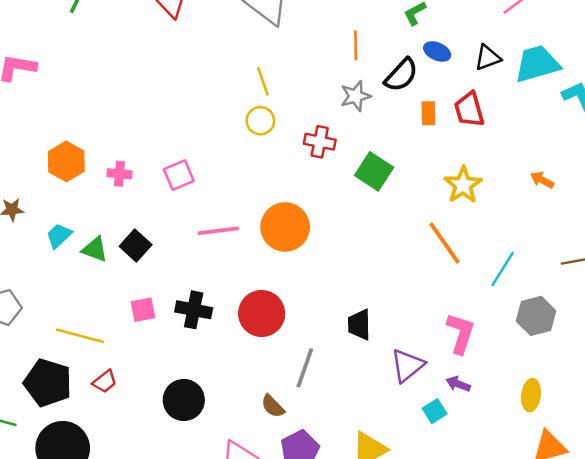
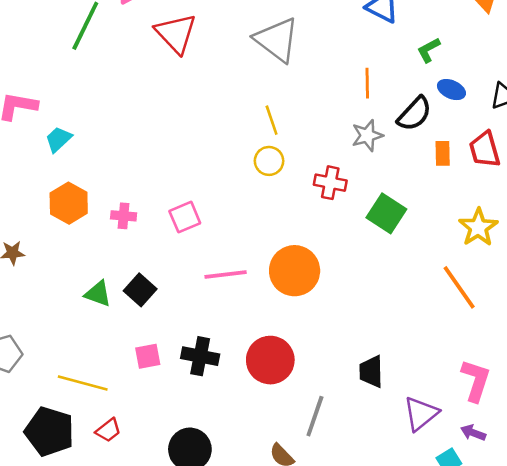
cyan trapezoid: (59, 236) -> (58, 139), moved

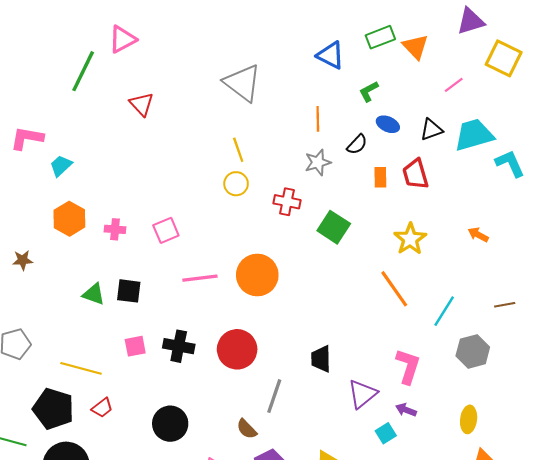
red triangle: (176, 33) -> (142, 104), moved, size x0.7
black semicircle: (414, 114) -> (357, 144), size x0.7
black square: (140, 290) -> (129, 291), turned -35

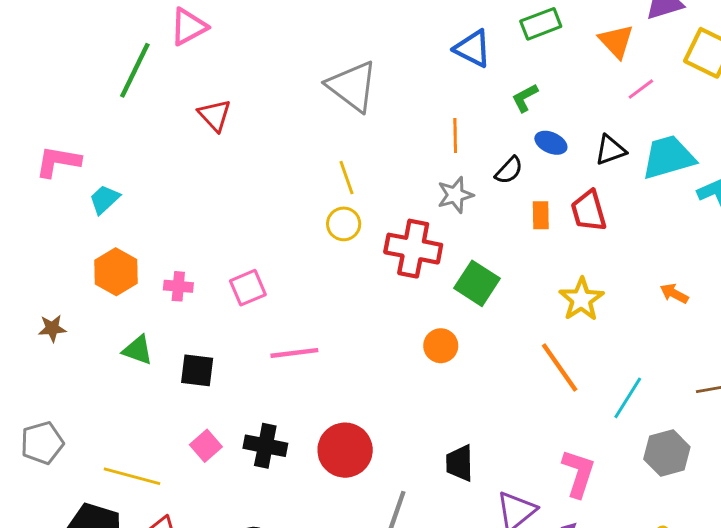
orange triangle: (415, 47) -> (616, 41), moved
red cross: (287, 202) -> (413, 249), size x1.5
orange circle: (257, 275) -> (441, 346), moved, size x0.6
green triangle: (94, 294) -> (138, 350), moved
pink square: (135, 346) -> (206, 446), turned -30

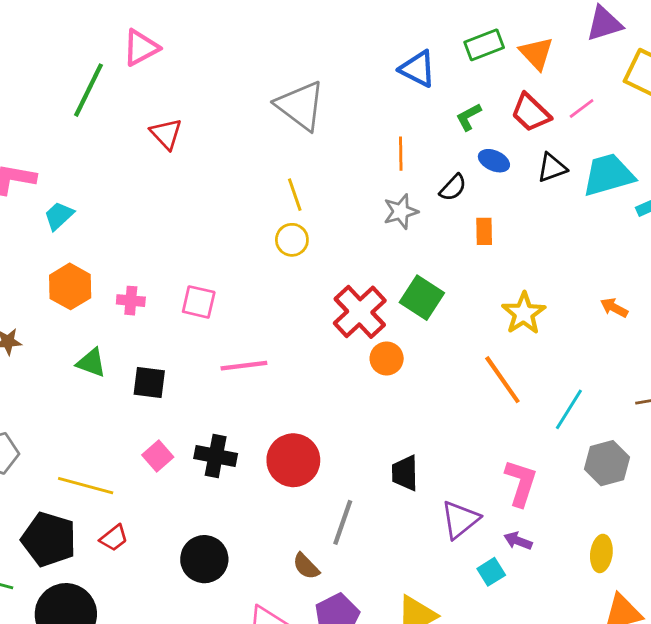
orange triangle: (616, 41) -> (536, 53), moved
red trapezoid: (589, 211) -> (531, 113), moved, turned -30
red cross: (413, 249) -> (360, 312), moved, turned 36
pink square: (248, 288) -> (199, 302), turned 36

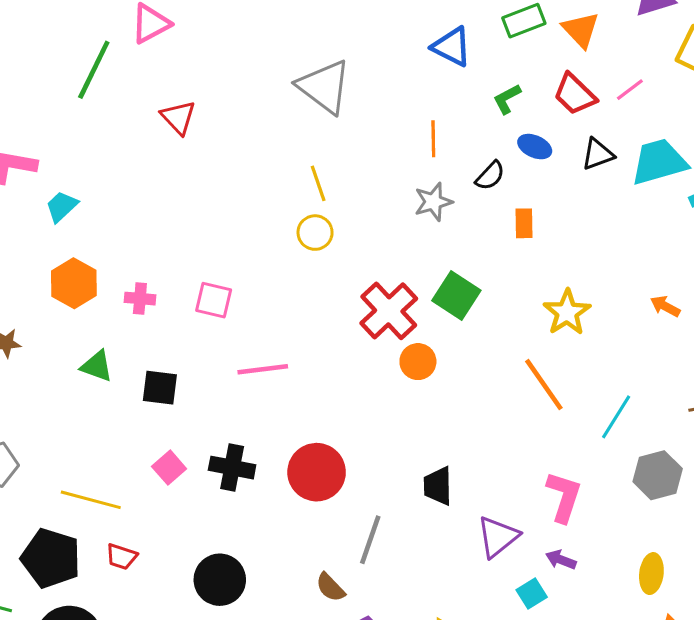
red trapezoid: (114, 538) -> (121, 557), turned 56

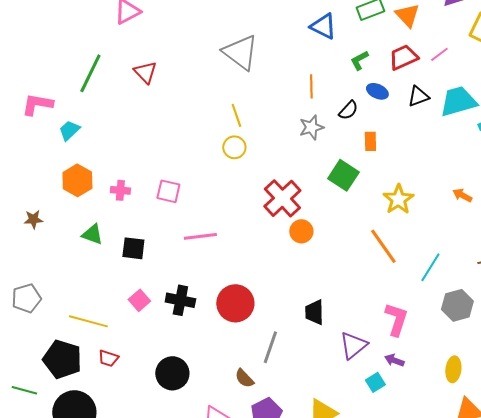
green line: (94, 70) -> (90, 73), moved
red trapezoid: (575, 94) -> (403, 57), turned 112
green square: (456, 296) -> (343, 175), moved

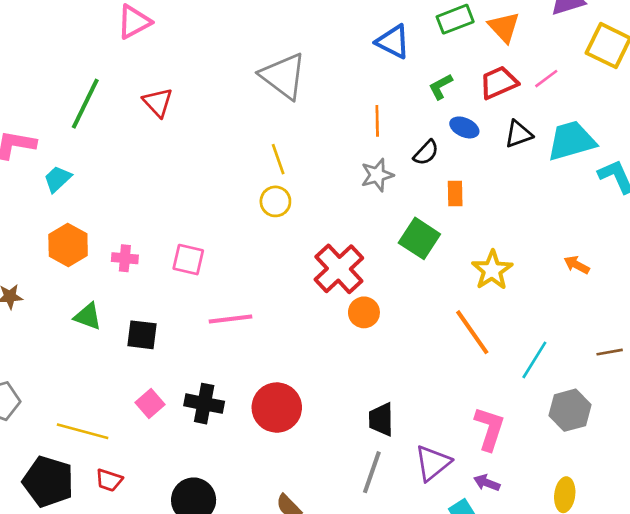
gray line: (270, 347) -> (372, 472), moved

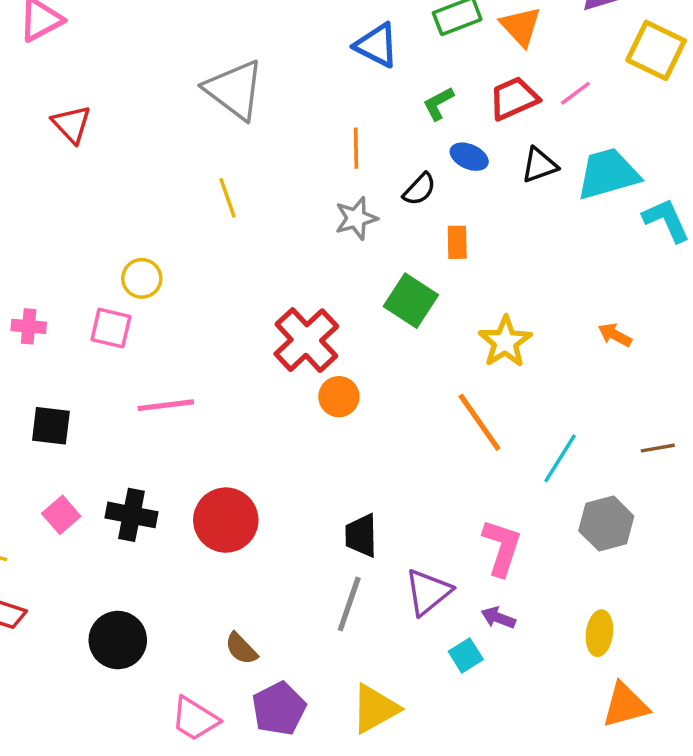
yellow circle: (275, 201) -> (142, 278), moved

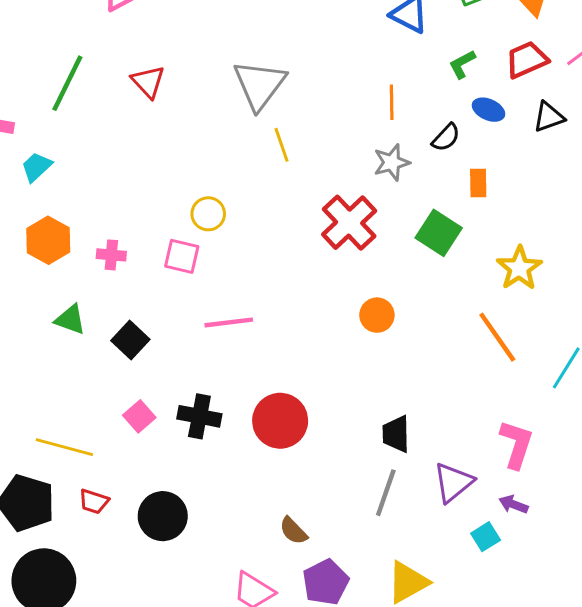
gray triangle: (234, 90) -> (260, 85), moved, turned 30
red cross: (306, 340) -> (349, 223), moved
black square: (51, 426) -> (130, 340), turned 36
black circle: (118, 640) -> (163, 516), moved

